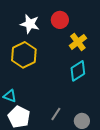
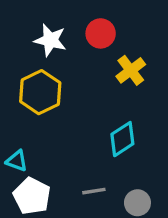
cyan diamond: (78, 71) -> (122, 139), moved
gray line: (56, 114) -> (94, 191), turned 48

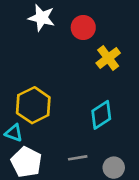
white star: (50, 40) -> (42, 18), moved
yellow hexagon: (40, 92) -> (33, 105), moved

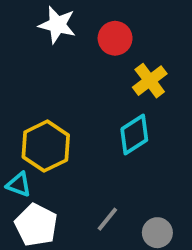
cyan diamond: (101, 115) -> (134, 134), moved
gray line: (78, 158) -> (107, 219), turned -42

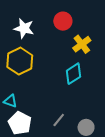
white star: (57, 25) -> (24, 28), moved
yellow hexagon: (46, 146) -> (20, 61), moved

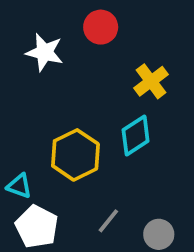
red circle: (63, 21) -> (101, 27), moved
yellow hexagon: (20, 61) -> (75, 155), moved

